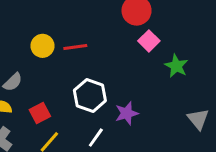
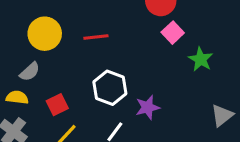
yellow circle: (42, 46) -> (45, 34), moved, size x1.4
gray triangle: (198, 119) -> (222, 115), turned 30

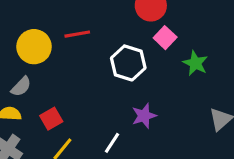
red line: (96, 37) -> (77, 34), moved
white hexagon: (110, 88) -> (128, 63), moved

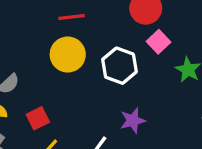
red line: (77, 34) -> (72, 17), moved
yellow circle: (34, 47) -> (68, 55), moved

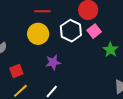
white hexagon: (119, 66) -> (71, 31), moved
purple star: (133, 120) -> (53, 62), moved

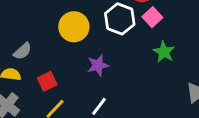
green star: (111, 50) -> (164, 52), moved

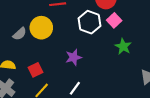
yellow circle: (74, 27) -> (41, 28), moved
gray semicircle: (23, 51) -> (20, 34), moved

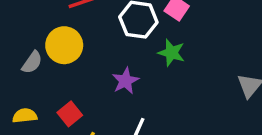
green star: (123, 47) -> (171, 53), moved

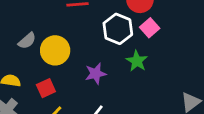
yellow circle: (64, 45) -> (55, 50), moved

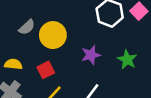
green star: (137, 61) -> (127, 60), moved

